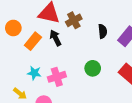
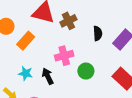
black arrow: (55, 38) -> (48, 76), moved
pink cross: (57, 77) -> (64, 56), moved

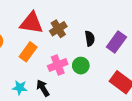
orange rectangle: (26, 41) -> (28, 52), moved
green circle: (86, 71) -> (81, 66), moved

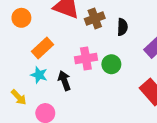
black semicircle: (90, 38) -> (122, 27), moved
orange rectangle: (28, 52) -> (42, 48), moved

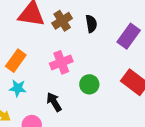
green circle: (111, 64) -> (89, 84), moved
black arrow: (64, 81) -> (54, 102), moved

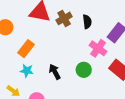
pink cross: (61, 62) -> (98, 48), moved, turned -36
black arrow: (54, 102) -> (55, 72), moved

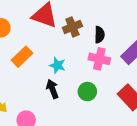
pink cross: (98, 48) -> (99, 59), moved, turned -30
cyan star: (27, 71) -> (57, 65), moved

